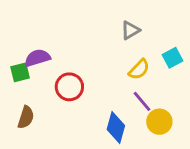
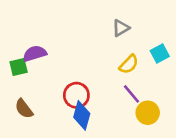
red circle: (69, 87) -> (76, 95), moved
brown semicircle: (26, 117) -> (24, 109), turned 125
blue diamond: (116, 127) -> (82, 115), moved

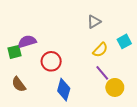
red circle: (76, 95) -> (51, 61), moved

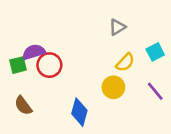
red circle: (51, 61) -> (49, 65), moved
purple line: (102, 73) -> (155, 91), moved
yellow circle: (115, 87) -> (113, 87), moved

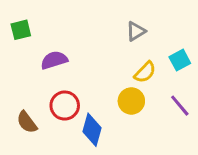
purple semicircle: (34, 52) -> (54, 60), moved
green square: (18, 65) -> (21, 30), moved
red circle: (49, 65) -> (65, 106), moved

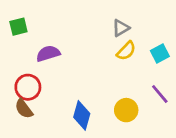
yellow semicircle: (145, 72) -> (126, 51), moved
yellow circle: (131, 101) -> (126, 110), moved
red circle: (65, 106) -> (28, 87), moved

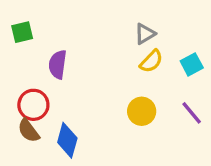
purple semicircle: (48, 54) -> (58, 64), turned -65
yellow circle: (126, 110) -> (142, 111), moved
blue diamond: (82, 115) -> (67, 140), moved

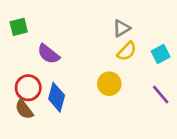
purple semicircle: (58, 64) -> (48, 54), turned -60
yellow circle: (142, 111) -> (109, 84), moved
blue diamond: (67, 140) -> (57, 97), moved

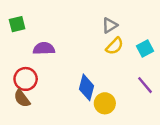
purple semicircle: (48, 54) -> (44, 48), turned 140
yellow circle: (109, 84) -> (105, 103), moved
blue diamond: (57, 97) -> (87, 87), moved

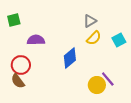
purple line: (145, 85) -> (108, 79), moved
blue diamond: (87, 87) -> (70, 58), moved, turned 35
yellow circle: (105, 103) -> (97, 85), moved

